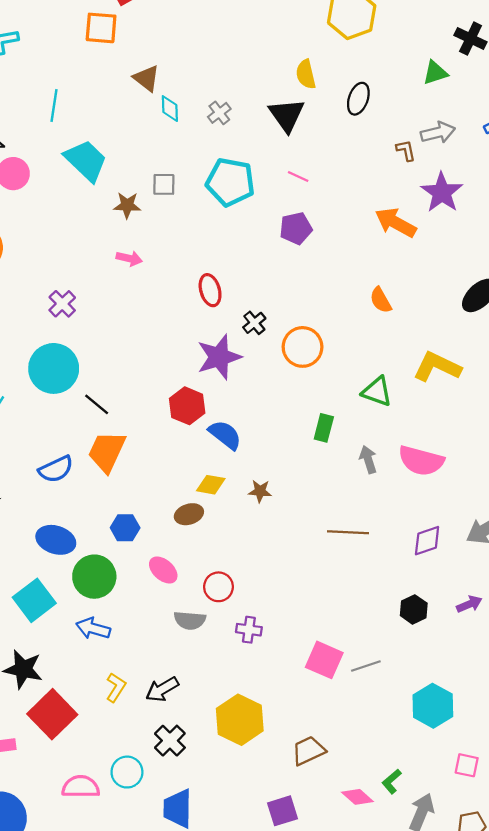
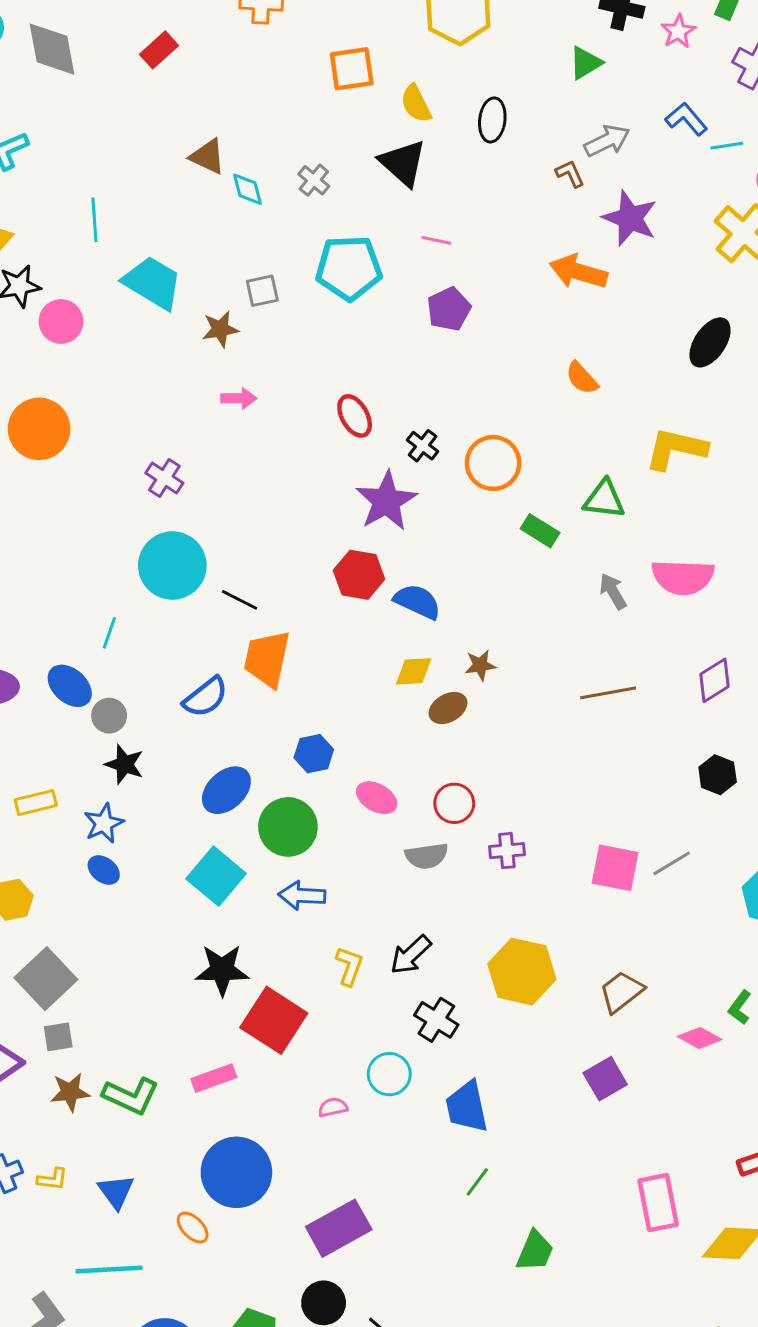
orange square: (101, 28) -> (352, 69), moved
green rectangle: (324, 428) -> (540, 531), moved, turned -60
brown ellipse: (189, 514) -> (448, 708), moved
blue ellipse: (56, 540) -> (226, 790), turned -48
pink semicircle: (81, 787) -> (333, 1107), size x0.6

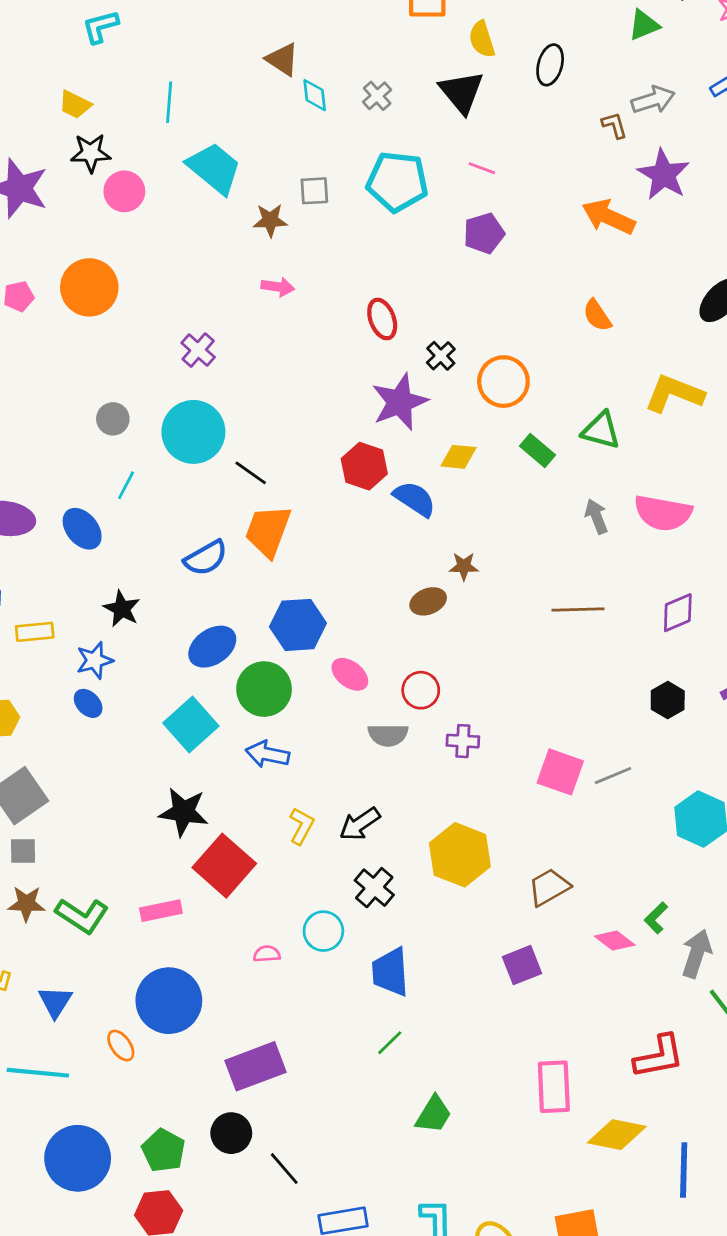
yellow diamond: (414, 671) -> (458, 457), moved
gray circle: (109, 716) -> (113, 419), moved
blue hexagon: (314, 754) -> (298, 625), size x1.5

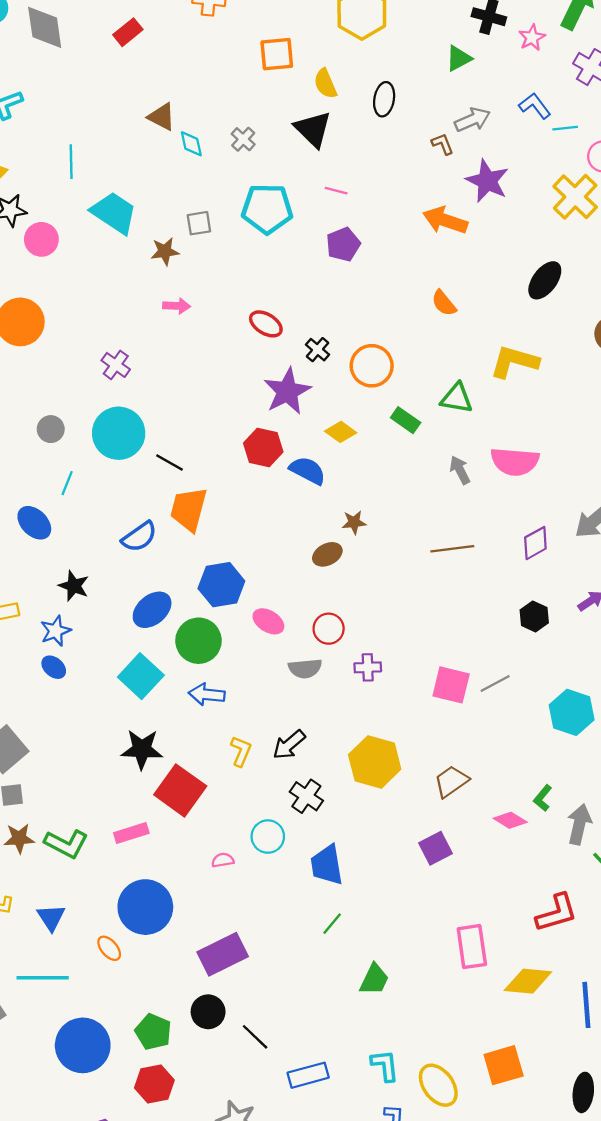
red ellipse: (382, 319) -> (266, 324), turned -32
yellow diamond: (458, 457) -> (341, 432), turned 36

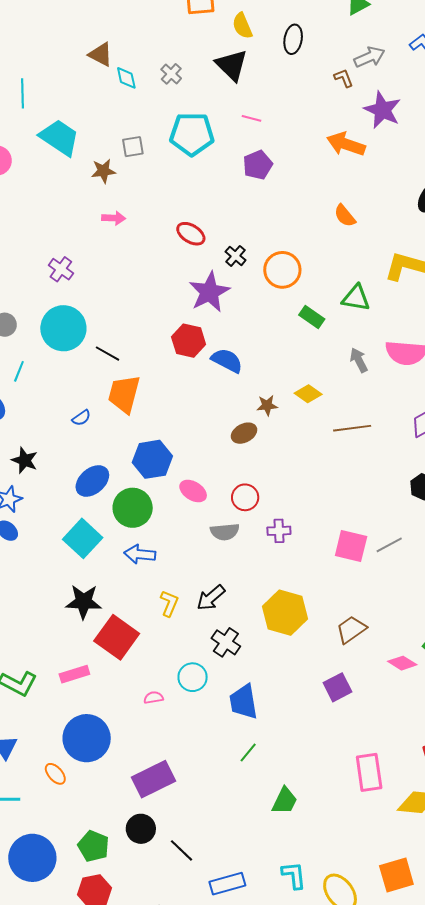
yellow diamond: (341, 432) -> (308, 394), moved
blue semicircle: (139, 537) -> (81, 418), size x0.6

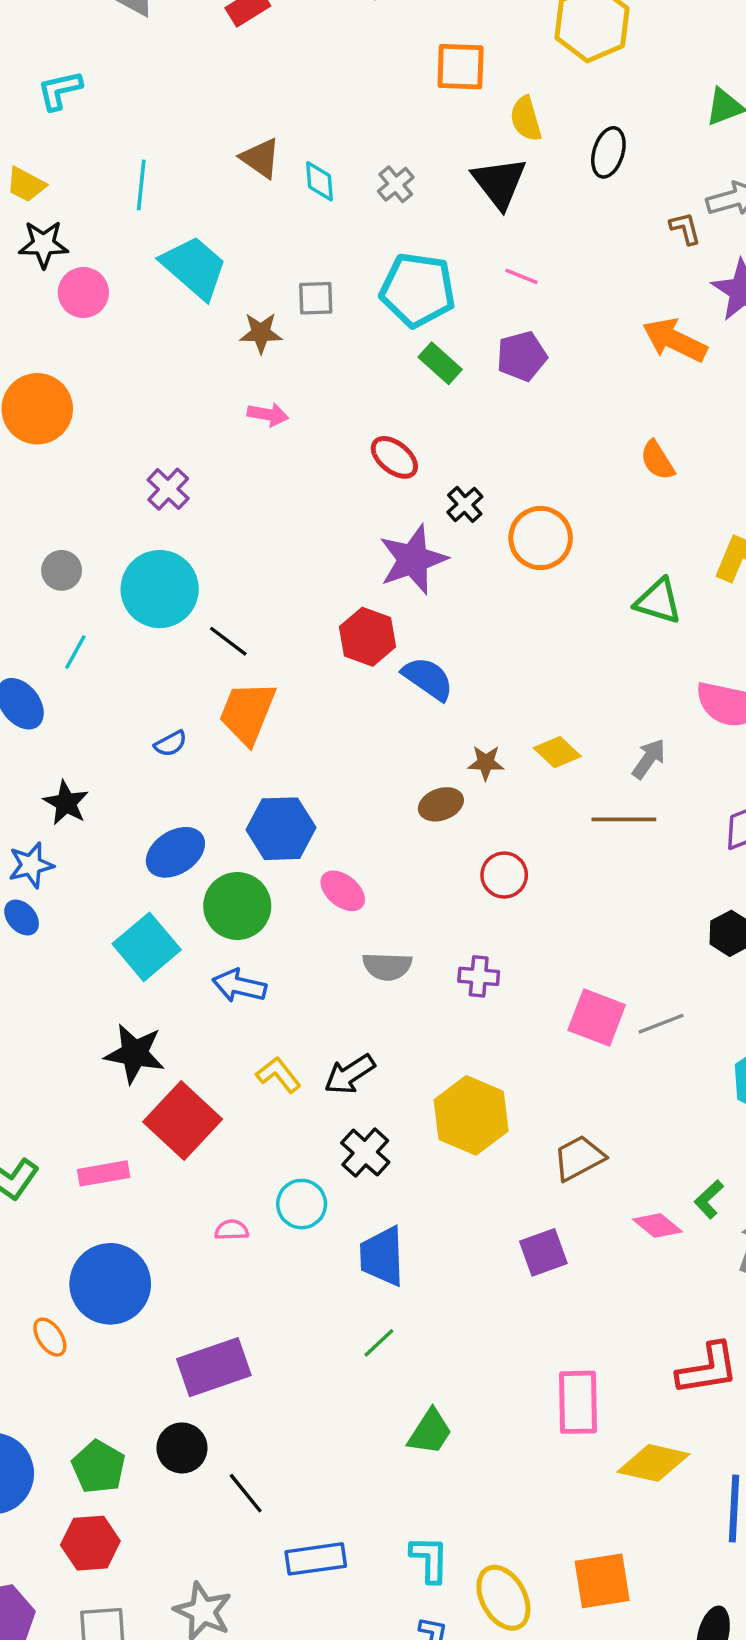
brown triangle: (101, 55) -> (260, 158), moved
green rectangle: (312, 317) -> (440, 363), moved
gray arrow: (359, 360) -> (649, 759), moved, turned 55
red circle: (245, 497) -> (504, 875), moved
yellow L-shape: (169, 603) -> (278, 1075), turned -68

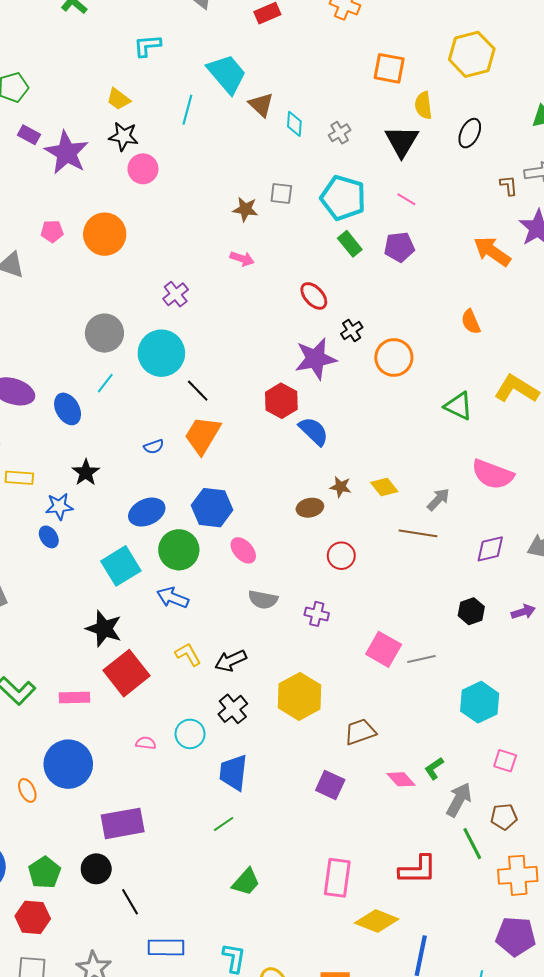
cyan trapezoid: (194, 267) -> (227, 74), moved
gray circle: (62, 570) -> (104, 333), size x1.6
purple square: (543, 1252) -> (330, 785), turned 36

